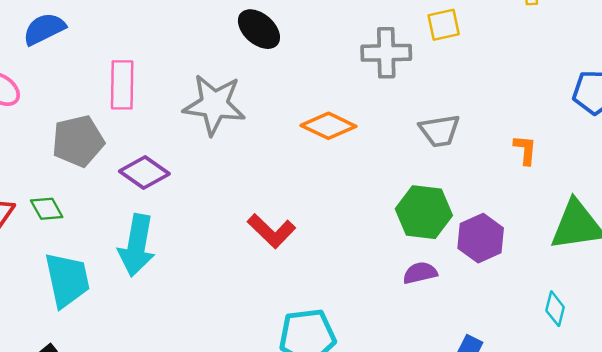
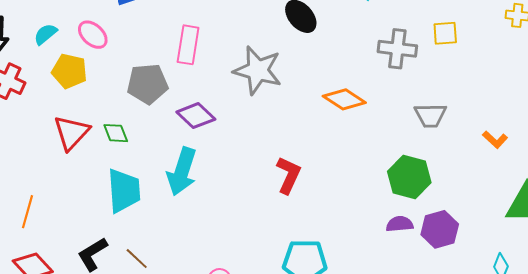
orange L-shape: (525, 150) -> (495, 140), turned 120
red L-shape: (272, 231) -> (288, 175), turned -117
purple hexagon: (481, 238) -> (440, 229), moved

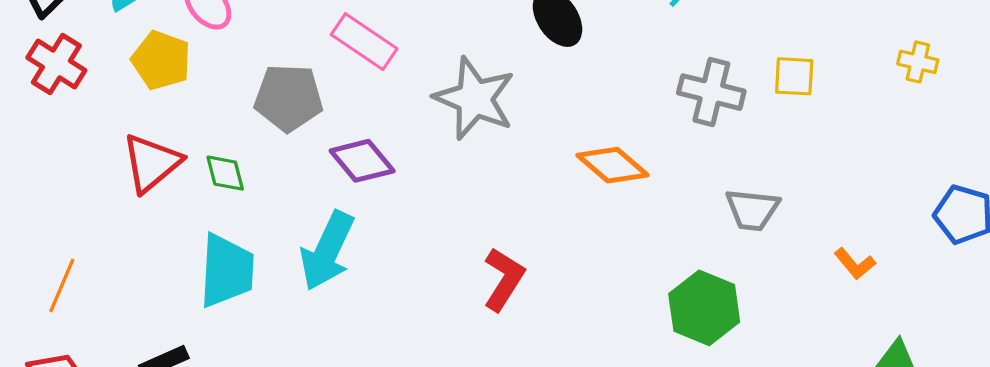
pink rectangle: (188, 45) -> (364, 42), turned -72

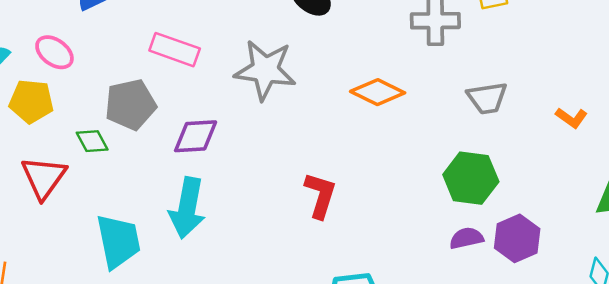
purple diamond: (362, 161) -> (196, 136), turned -39
green diamond: (225, 173) -> (92, 141), moved

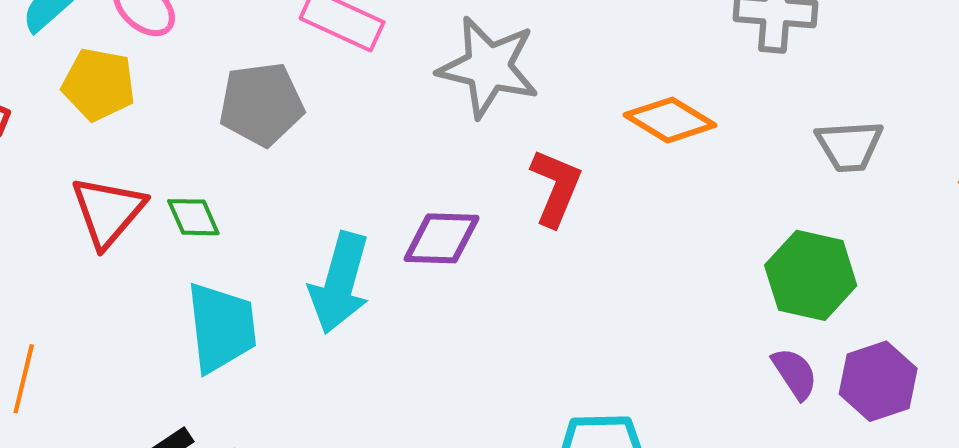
purple diamond: (196, 136) -> (442, 238), moved
green diamond: (92, 141) -> (193, 217), moved
red L-shape: (320, 195) -> (556, 188), moved
purple semicircle: (466, 238) -> (795, 373), turned 64

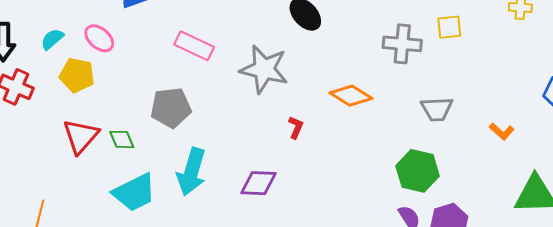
gray pentagon: (261, 104) -> (171, 108), moved
red L-shape: (556, 188) -> (296, 127), size x0.6
purple diamond: (442, 238) -> (258, 183), moved
cyan trapezoid: (221, 327) -> (134, 192), turned 69

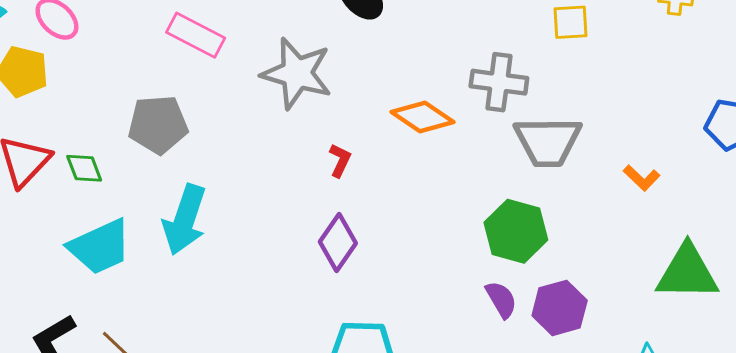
gray cross: (402, 44) -> (499, 82), moved
gray trapezoid: (437, 109) -> (548, 142), size x1.4
purple diamond: (258, 183) -> (338, 242), moved, turned -60

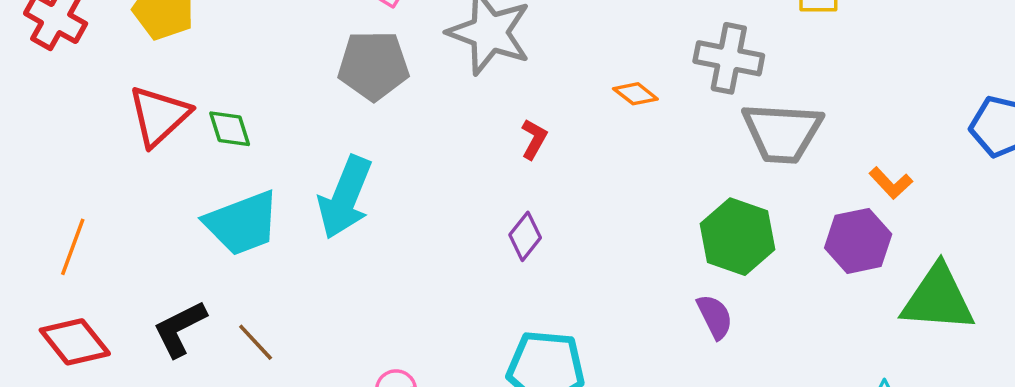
orange diamond: (423, 117) -> (635, 94), size x0.6
gray pentagon: (158, 125) -> (373, 65), moved
purple diamond: (338, 242) -> (525, 236), size x0.7
purple hexagon: (560, 308) -> (858, 241), moved

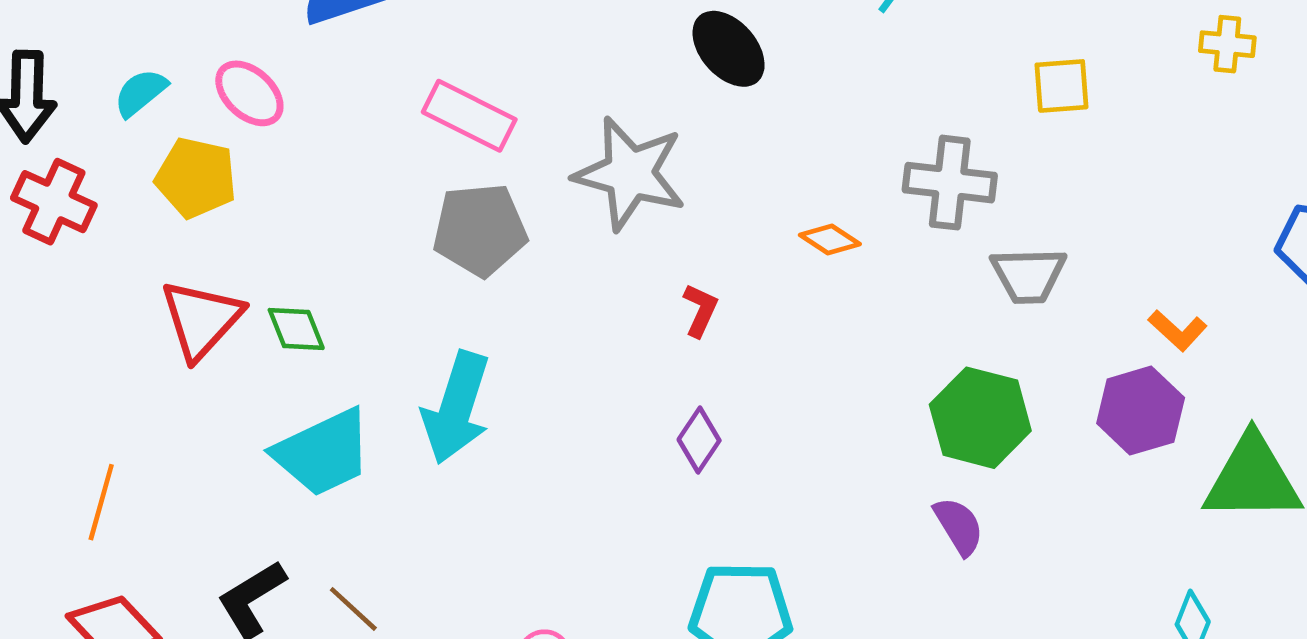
gray trapezoid: (782, 133) -> (1028, 275), size x0.7

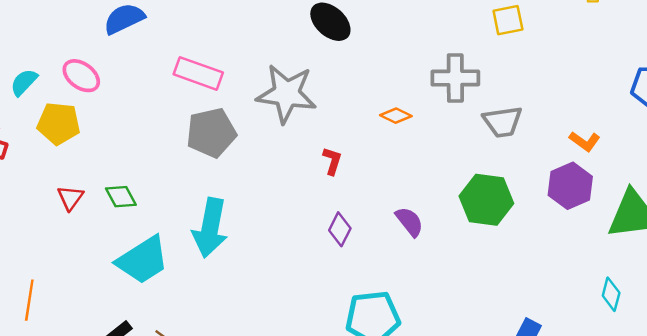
red triangle: (201, 319) -> (70, 198), size x0.6
purple semicircle: (959, 526) -> (409, 222), moved

